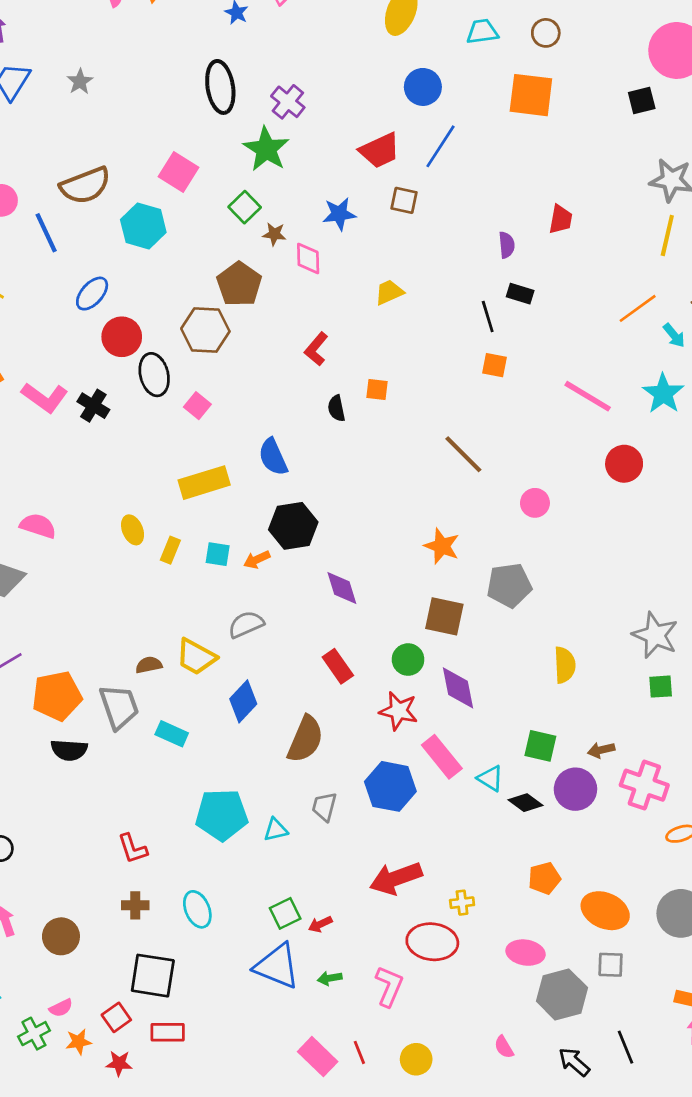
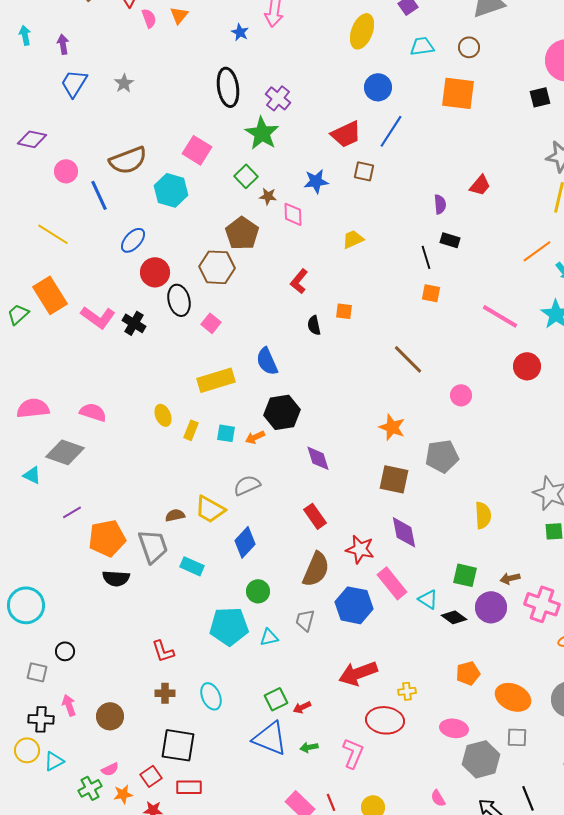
red trapezoid: (561, 219) -> (480, 185), turned 30
green circle: (408, 660) -> (258, 591), moved
brown semicircle: (305, 739) -> (316, 569), moved

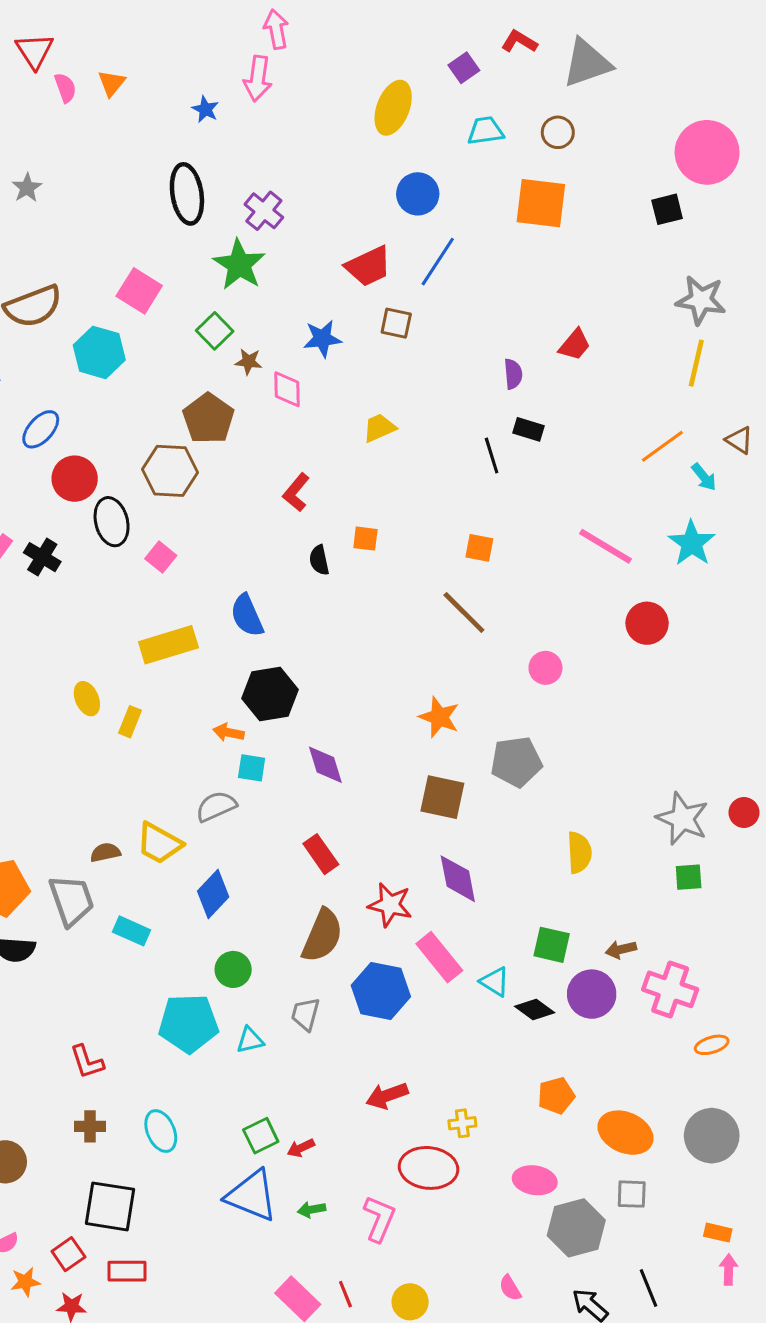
orange square: (431, 293) -> (479, 548), moved
cyan square: (226, 433) -> (252, 768), moved
orange arrow: (255, 437) -> (228, 732), turned 36
red arrow: (358, 673) -> (387, 1096), size x0.7

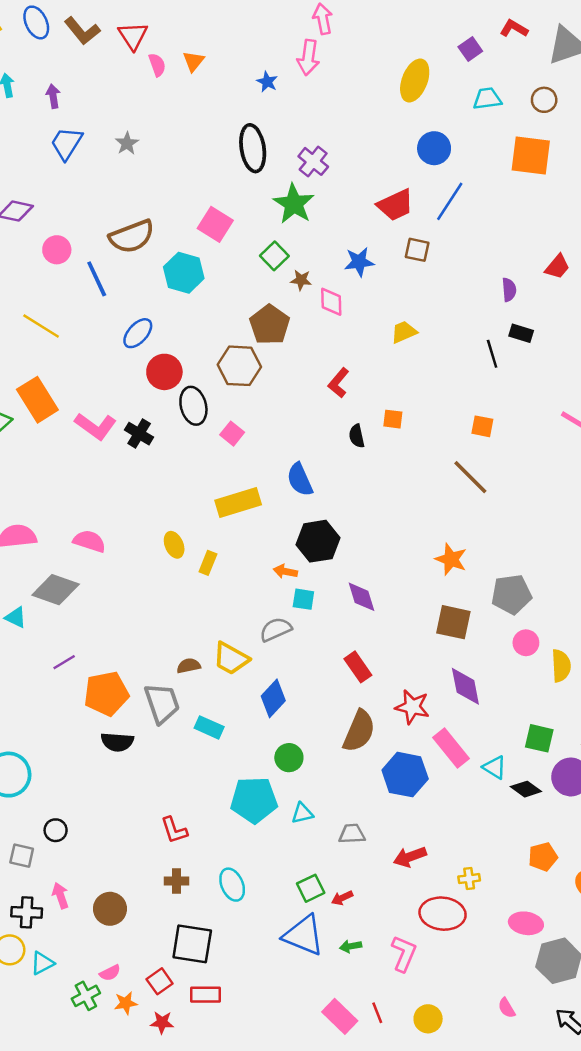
pink circle: (545, 668) -> (526, 643), moved
gray trapezoid: (305, 1014) -> (352, 834), moved, turned 72

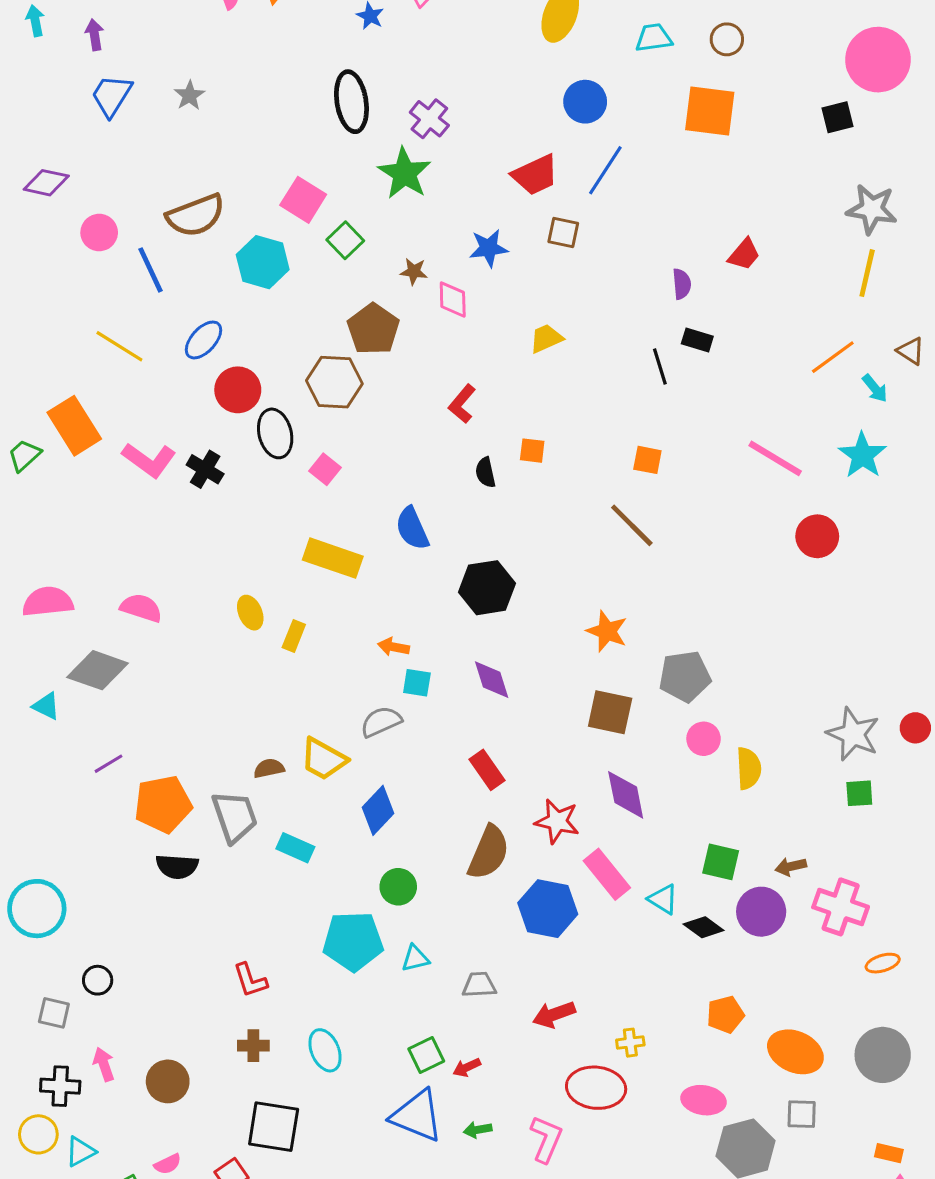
green square: (274, 256) -> (345, 240), moved
yellow line: (41, 326) -> (119, 346), moved
yellow rectangle: (238, 502) -> (333, 558), turned 36
black hexagon: (318, 541) -> (487, 588), moved

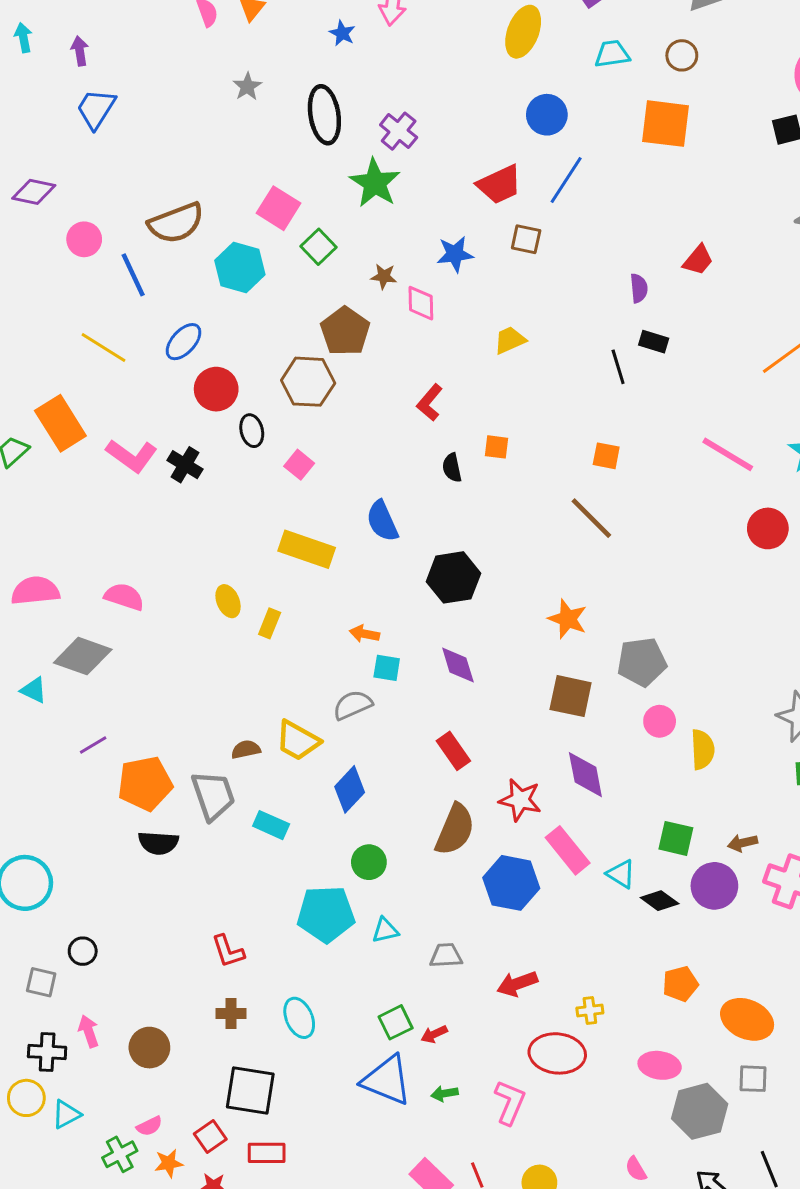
gray star: (189, 95) -> (247, 87), moved
black ellipse: (275, 433) -> (252, 431), size x0.7

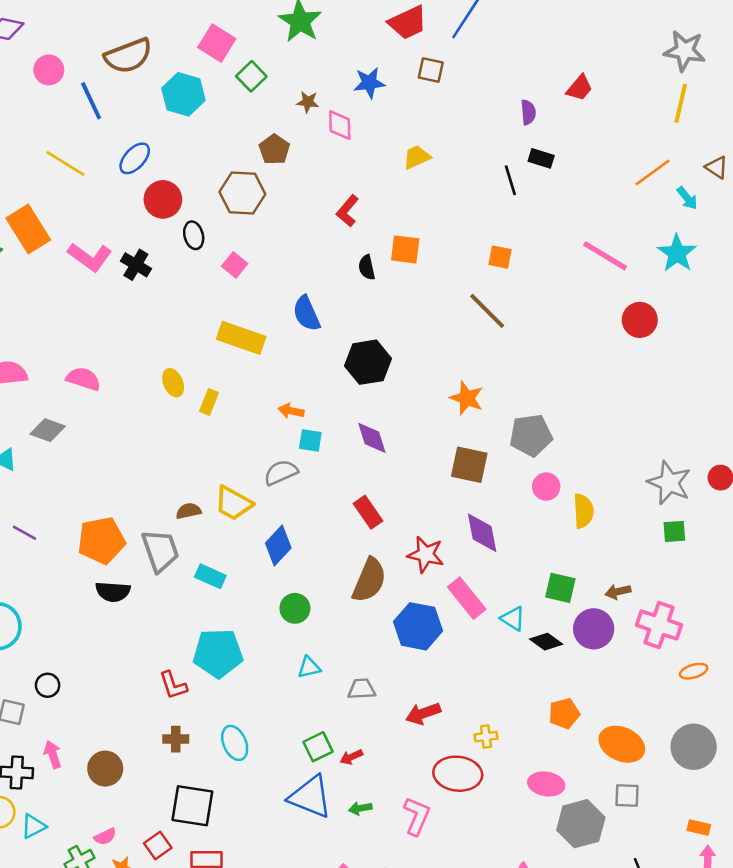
brown pentagon: (345, 331) -> (274, 149), size x0.7
orange square: (496, 447) -> (405, 249), size x1.4
gray diamond: (83, 656) -> (48, 430), size x0.7
purple line: (93, 745) -> (24, 533), moved, turned 60
cyan pentagon: (326, 914) -> (218, 653), moved

